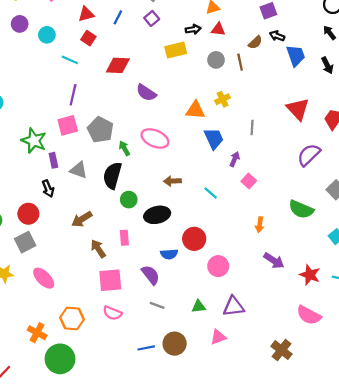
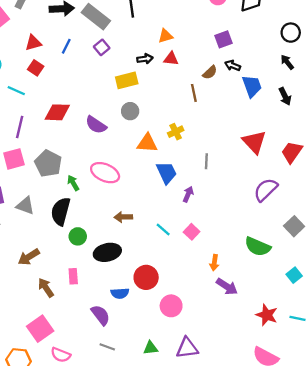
gray circle: (216, 60) -> (130, 111), moved
red diamond: (118, 65) -> (57, 112), moved
pink square: (249, 181) -> (192, 232), moved
purple arrow: (274, 261) -> (227, 286), moved
pink square: (110, 280) -> (40, 329), moved, turned -30

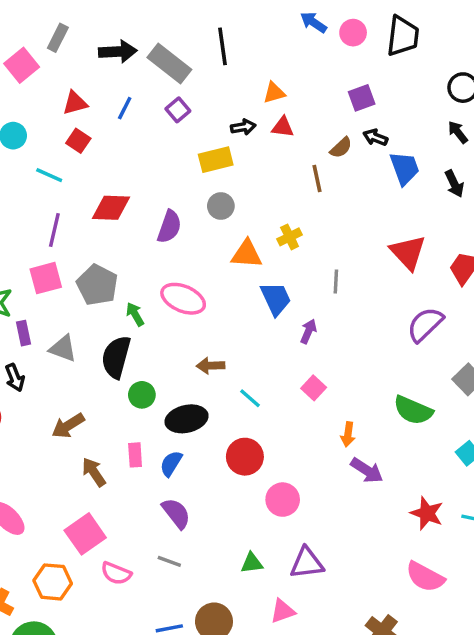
purple semicircle: (96, 125) -> (169, 227), turned -105
cyan line: (163, 230) -> (250, 398), moved
blue semicircle: (120, 293) -> (171, 464), moved, turned 126
gray line: (107, 347) -> (169, 561), moved

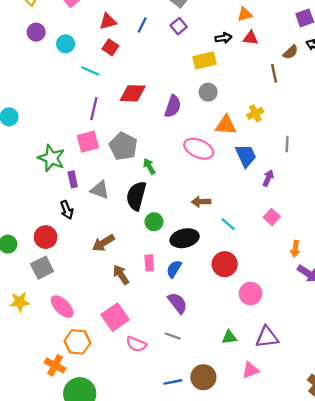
pink ellipse: (183, 299) -> (199, 149), moved
orange hexagon: (53, 582) -> (77, 342), moved

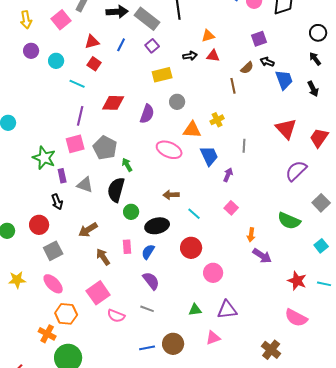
yellow rectangle: (205, 60) -> (162, 75), moved
gray square: (42, 268) -> (53, 251), moved

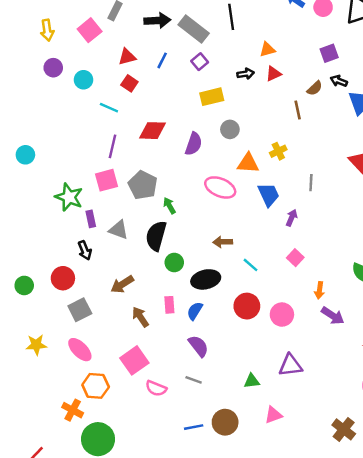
red triangle: (213, 56) -> (273, 74), turned -32
pink circle: (213, 273) -> (282, 315), moved
purple triangle: (227, 310) -> (290, 365), moved

